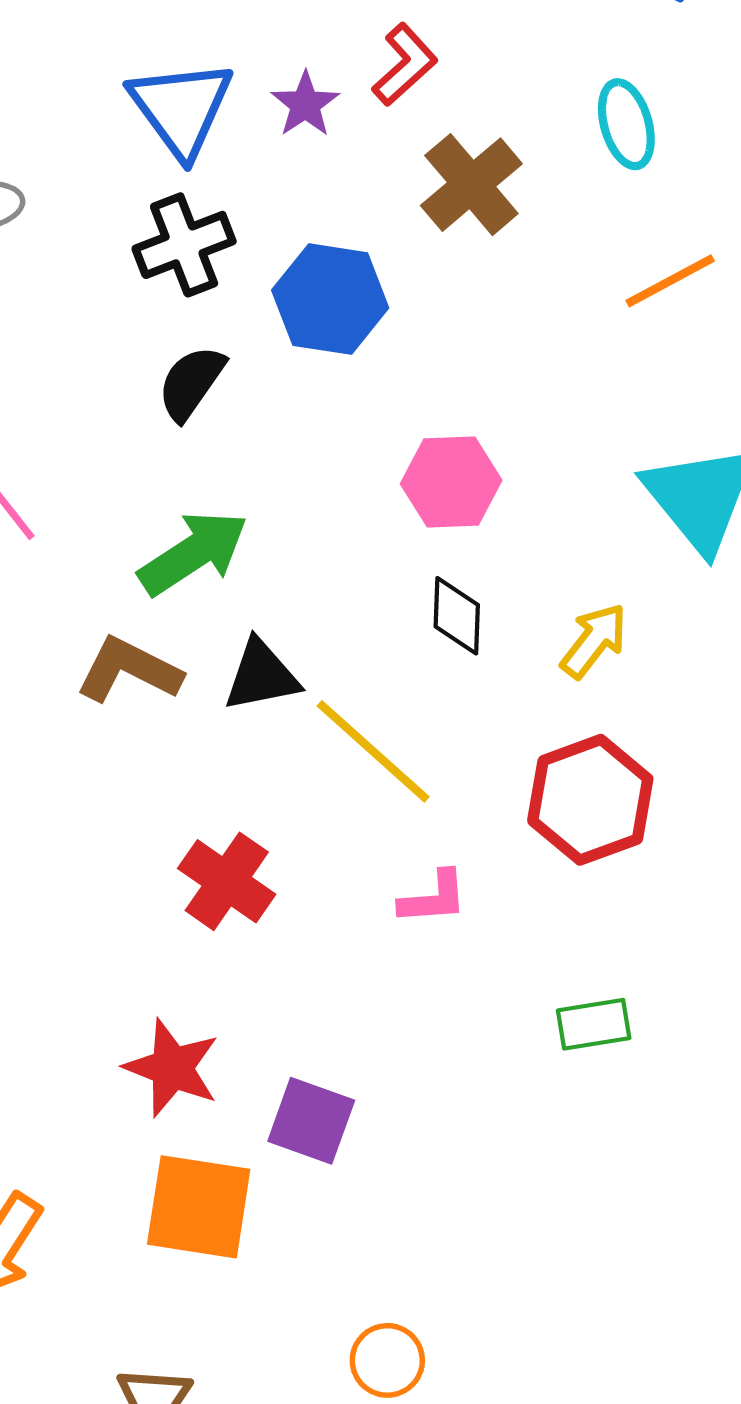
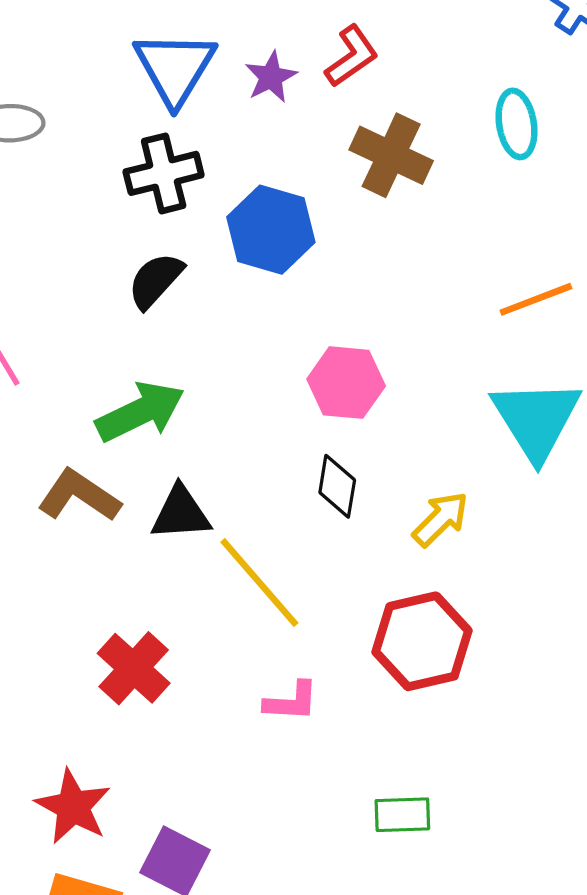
brown cross: (471, 185) -> (391, 155), turned -32
orange line: (670, 281) -> (536, 299), moved

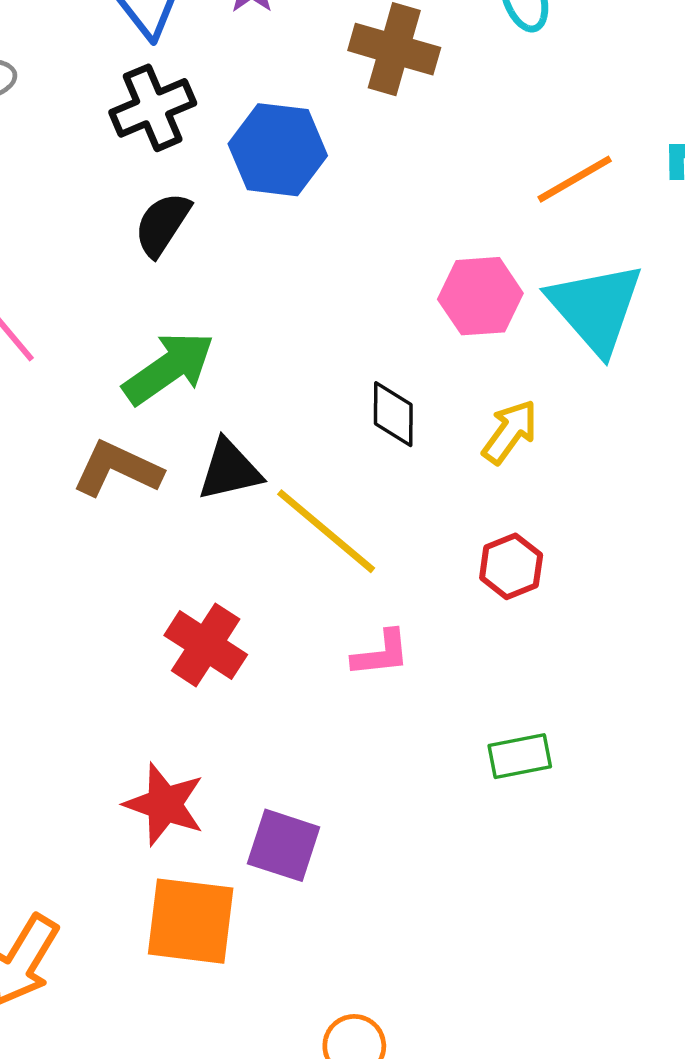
pink hexagon: (346, 383) -> (480, 296), moved
red hexagon: (422, 641) -> (511, 566), size x0.6

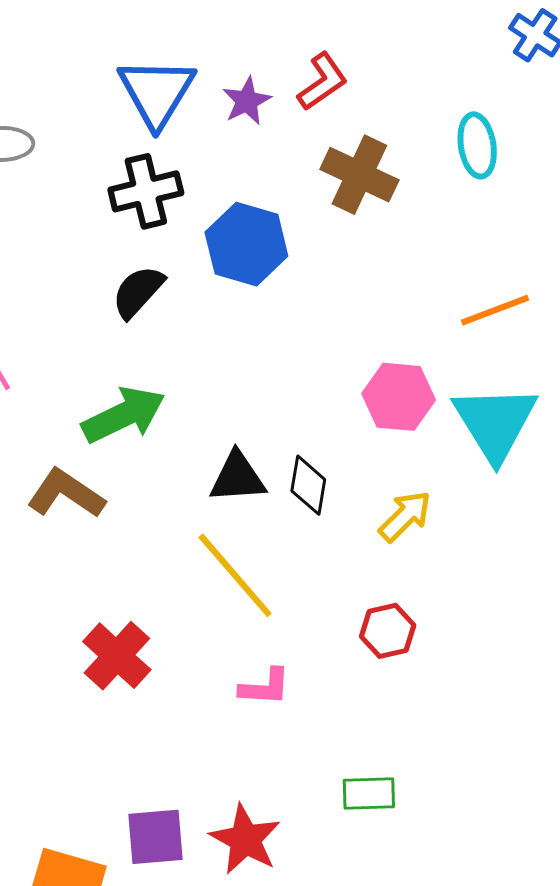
black triangle: (230, 470) -> (237, 477), moved
red star: (164, 804) -> (245, 839), moved
purple square: (284, 845) -> (155, 837), turned -32

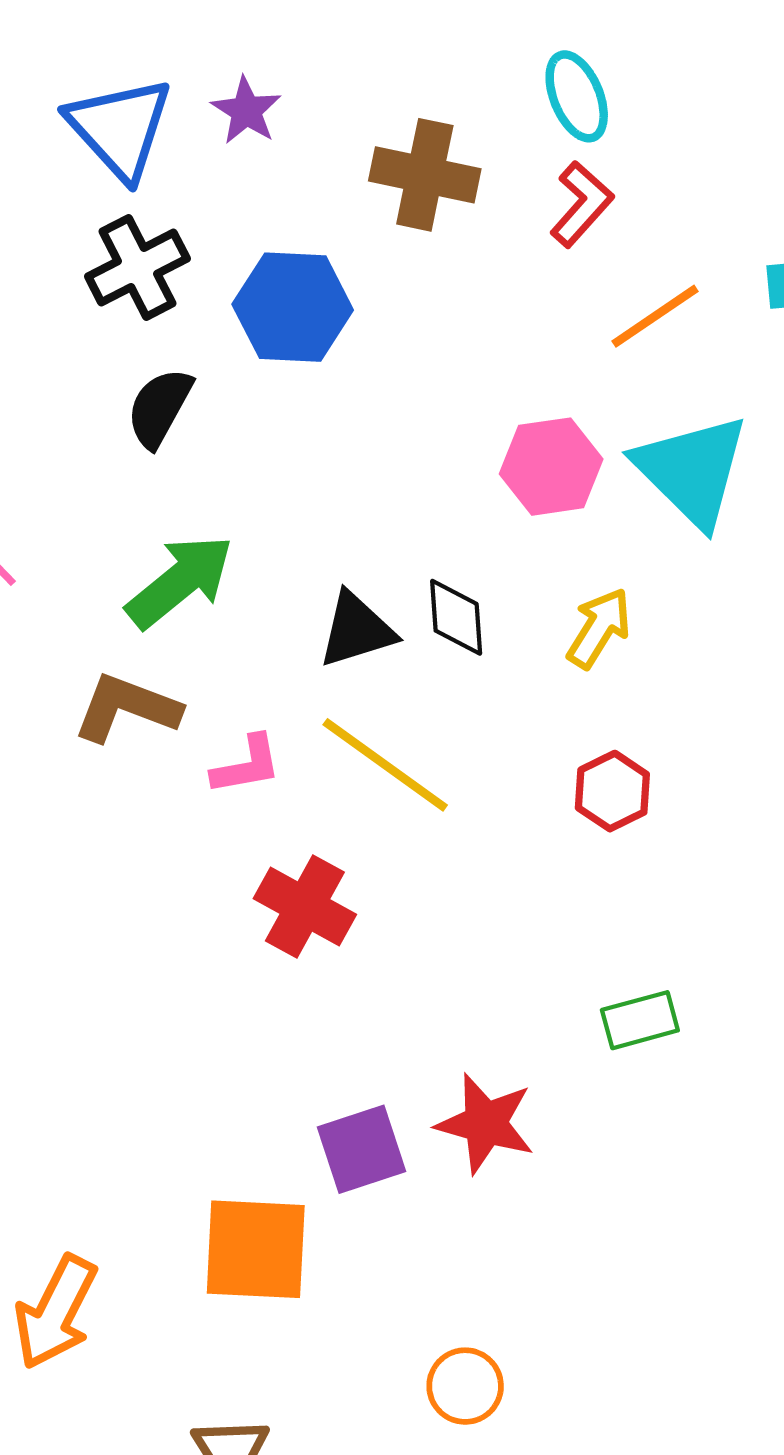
red L-shape: (322, 82) -> (582, 204), moved
red cross: (117, 656) -> (305, 906), moved
pink L-shape: (265, 687) -> (247, 765), moved

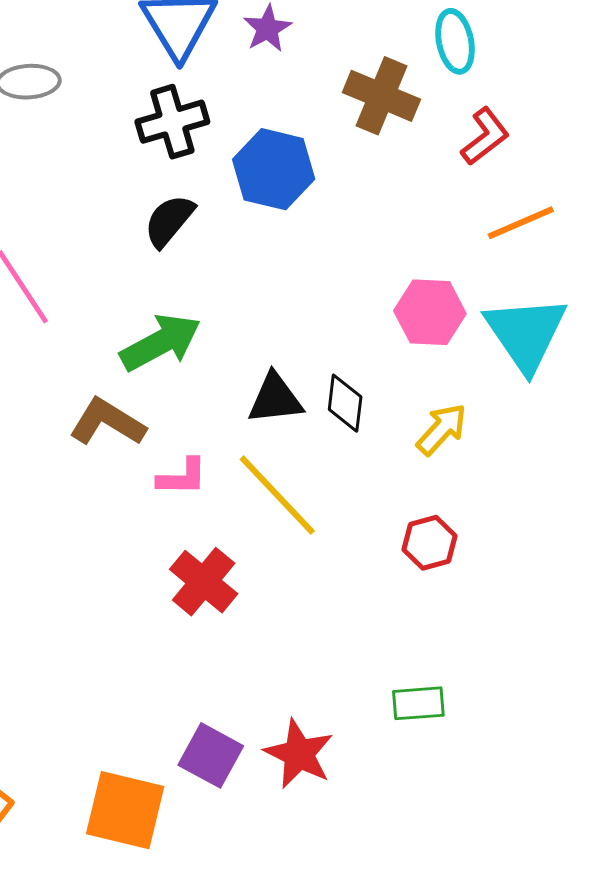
cyan ellipse: (577, 96) -> (455, 41), moved
purple square: (362, 1149) -> (211, 755), turned 36

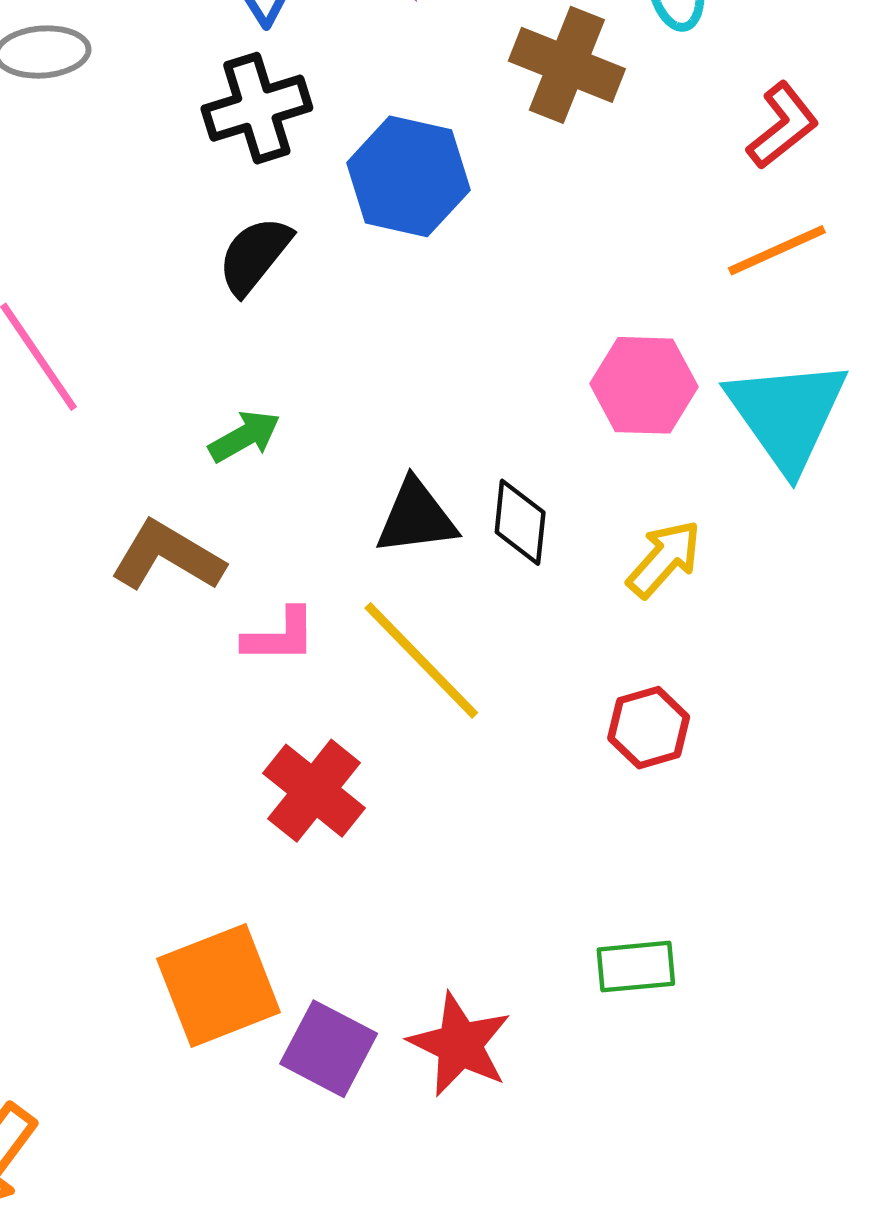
red L-shape: (485, 136) -> (783, 126), moved
green arrow: (161, 342) -> (244, 436), size x0.6
orange square: (125, 810) -> (219, 986), moved, turned -34

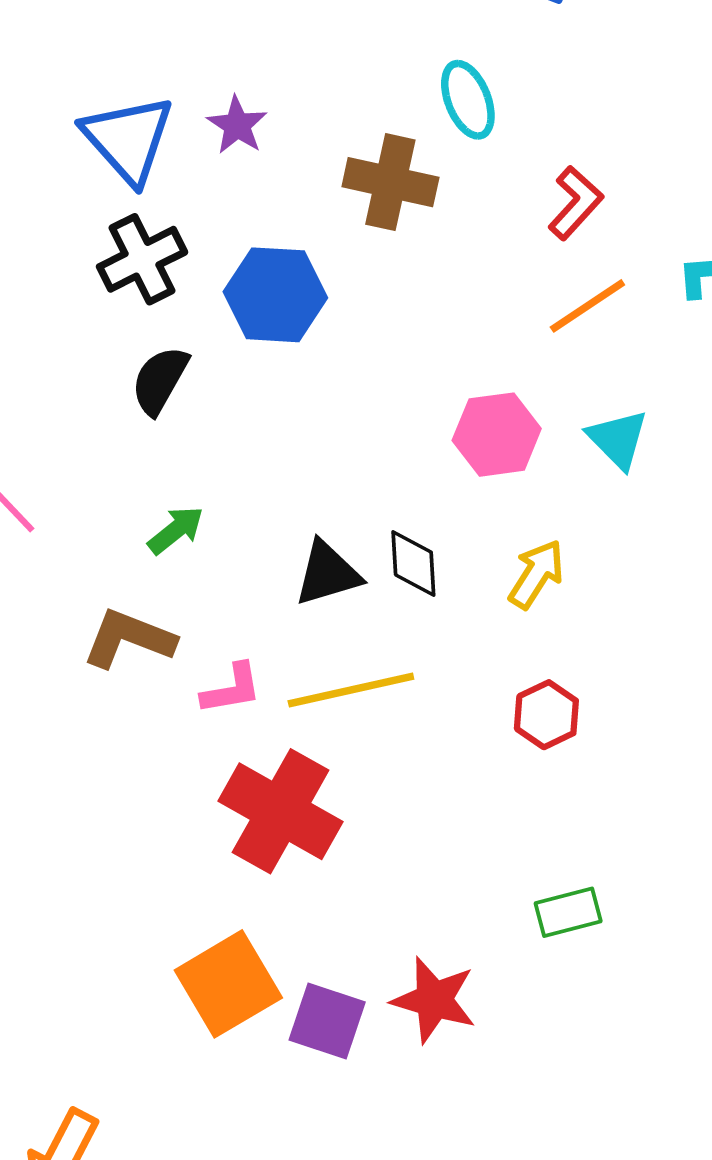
cyan triangle: (787, 414) -> (618, 439), size x0.6
yellow line: (421, 660) -> (351, 690), turned -49
red cross: (314, 791) -> (280, 811), size x1.4

